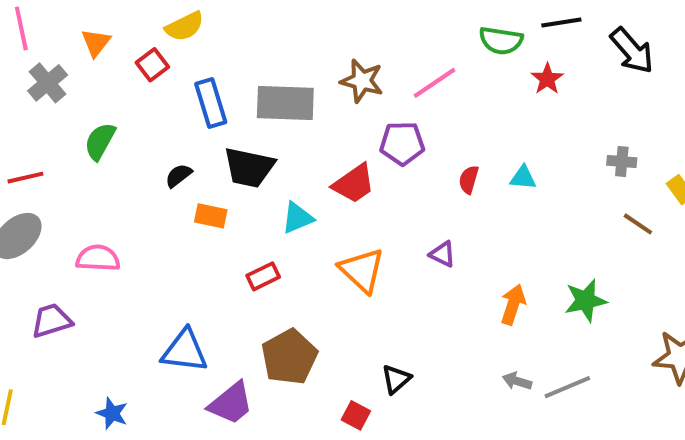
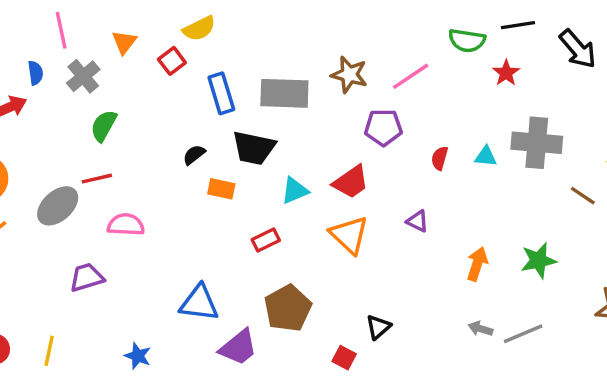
green semicircle: (100, 141) -> (104, 126), moved
gray cross: (622, 161) -> (537, 143), moved, size x2.0
red line: (25, 178) -> (97, 179), moved
red trapezoid: (354, 184) -> (351, 182), moved

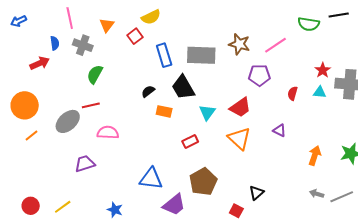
red star: (506, 73) -> (323, 70), moved
gray cross: (83, 76) -> (83, 45), turned -30
black trapezoid: (254, 148) -> (183, 87), turned 48
cyan triangle: (295, 191) -> (207, 112), turned -30
yellow line: (49, 351) -> (63, 207), turned 42

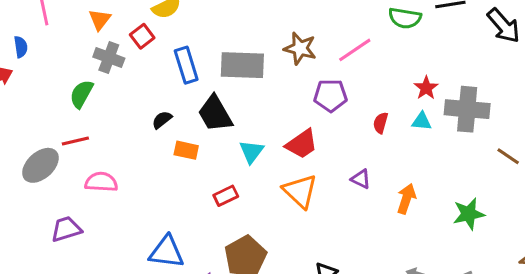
gray cross: (83, 45) -> (109, 58), moved
orange arrow: (315, 156) -> (406, 199), moved

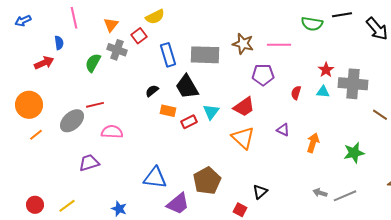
pink line: (355, 50) -> (279, 45), turned 35
green semicircle: (81, 94) -> (93, 63), moved
red rectangle: (226, 196) -> (189, 122), moved

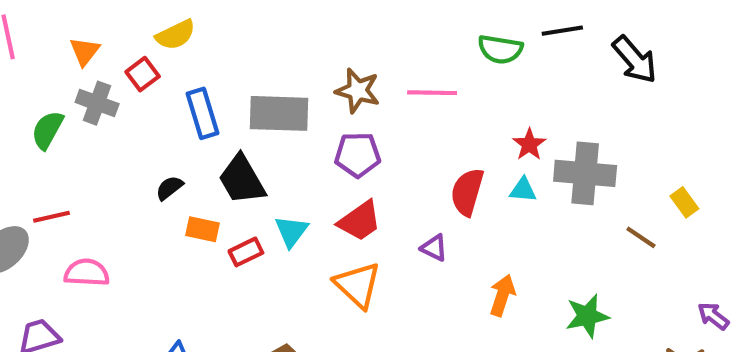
purple pentagon: (263, 75) -> (358, 155), moved
red semicircle: (296, 93) -> (467, 192), size x1.6
purple triangle: (283, 130) -> (434, 248), moved

